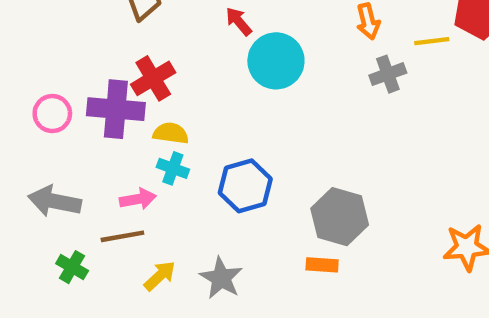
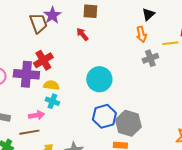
cyan circle: (276, 61) -> (99, 79), moved
blue hexagon: (245, 186) -> (104, 116), moved

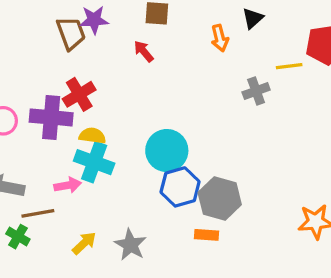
purple star: (52, 15) -> (94, 20), turned 30
orange arrow: (141, 34) -> (220, 38), moved
cyan circle: (99, 79) -> (167, 151), moved
cyan cross: (52, 101) -> (94, 162), size x1.6
brown line: (29, 132) -> (38, 213), moved

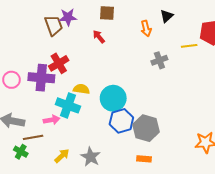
gray cross: (256, 91) -> (159, 60), moved
yellow semicircle: (92, 136) -> (81, 89), moved
orange rectangle: (206, 235) -> (144, 159), moved

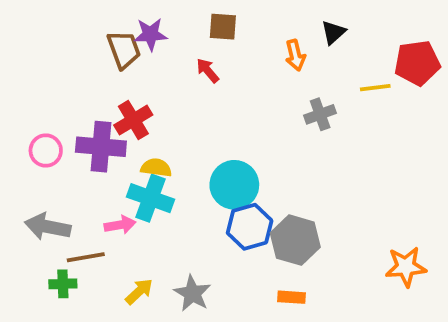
yellow semicircle: (81, 89) -> (156, 168), moved
green cross: (21, 152) -> (63, 284), turned -32

